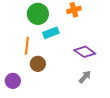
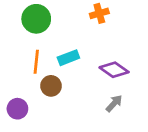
green circle: (38, 14) -> (36, 19), moved
cyan rectangle: (51, 33) -> (68, 58), moved

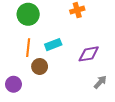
purple diamond: (114, 70) -> (89, 54), turned -45
gray arrow: (114, 103) -> (100, 82), moved

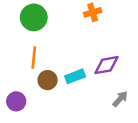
cyan rectangle: (53, 45) -> (75, 76), moved

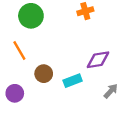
orange line: (34, 58) -> (19, 51), moved, turned -36
cyan rectangle: (75, 76) -> (73, 81), moved

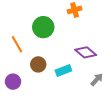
green circle: (31, 16) -> (43, 27), moved
purple diamond: (98, 60) -> (86, 52), turned 50

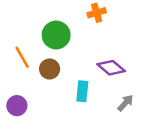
brown circle: (38, 64) -> (50, 69), moved
cyan rectangle: (63, 70) -> (82, 91), turned -63

